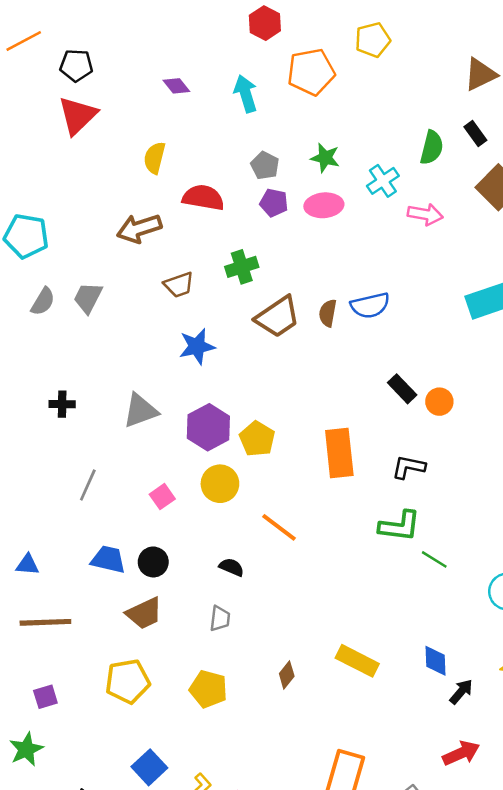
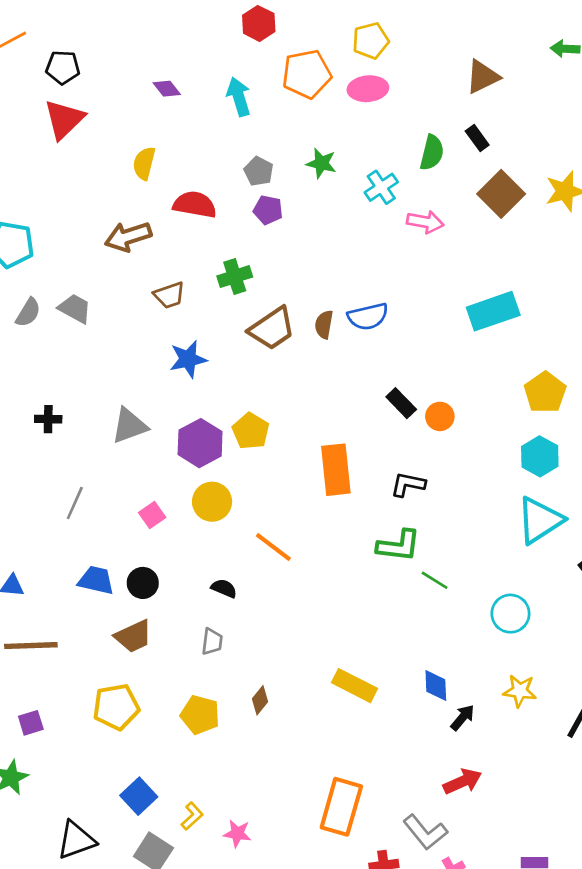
pink ellipse: (324, 205) -> (368, 89), moved
gray trapezoid: (88, 298) -> (75, 309), turned 92
yellow pentagon: (257, 439) -> (251, 431), moved
brown diamond: (287, 675) -> (260, 700), moved

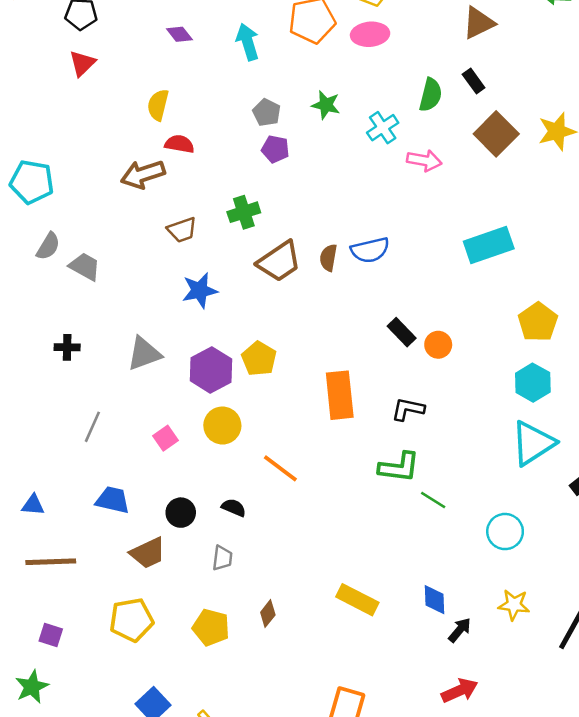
red triangle: (64, 119) -> (82, 63), size x0.7
red semicircle: (195, 205) -> (179, 144), moved, size x0.7
gray trapezoid: (75, 309) -> (85, 266), moved
black circle: (143, 583) -> (181, 513), moved
purple square: (31, 723) -> (51, 635), turned 35

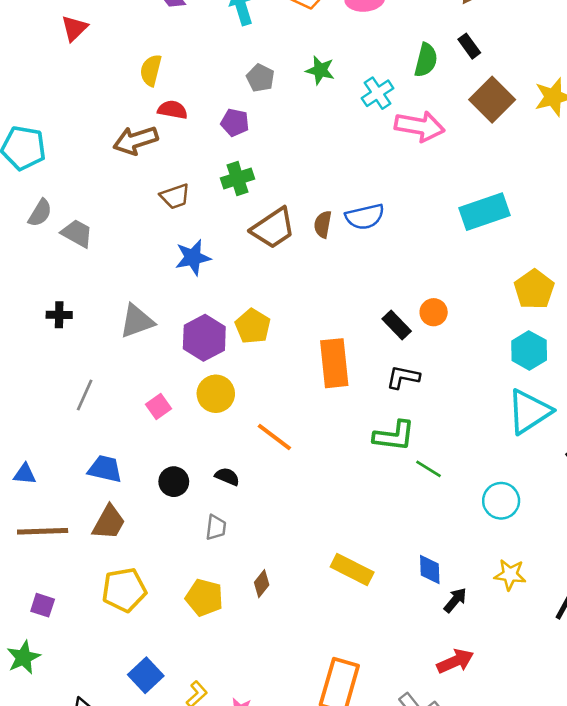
purple pentagon: (275, 149) -> (235, 122), moved
pink arrow: (424, 160) -> (420, 126), size x1.4
black rectangle: (402, 332) -> (397, 325), moved
brown trapezoid: (148, 553) -> (109, 522), moved, turned -36

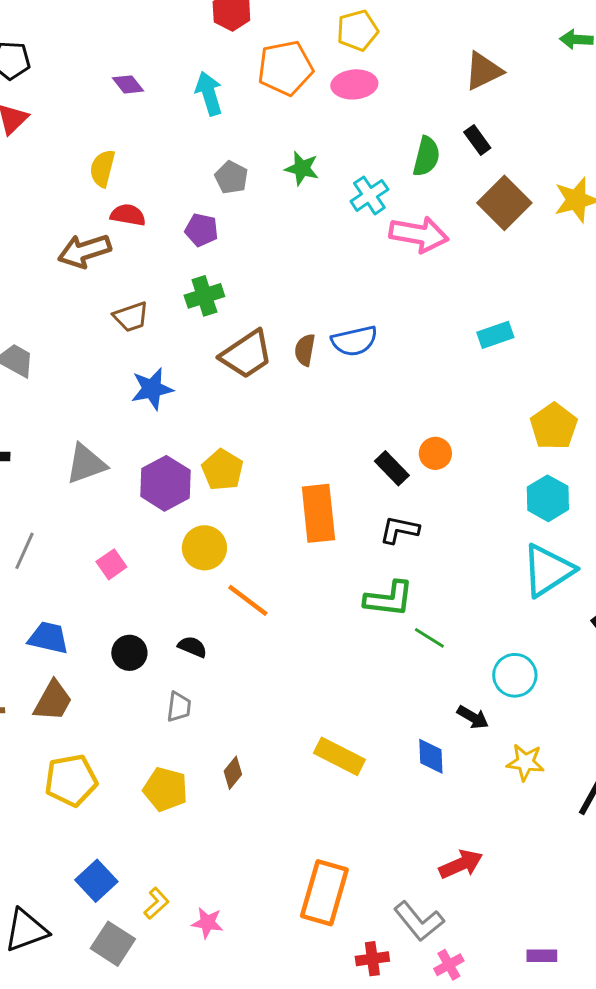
cyan rectangle: (485, 212) -> (495, 335), size x0.6
yellow circle: (216, 394) -> (204, 548), moved
black arrow: (455, 600) -> (473, 717), moved, turned 80

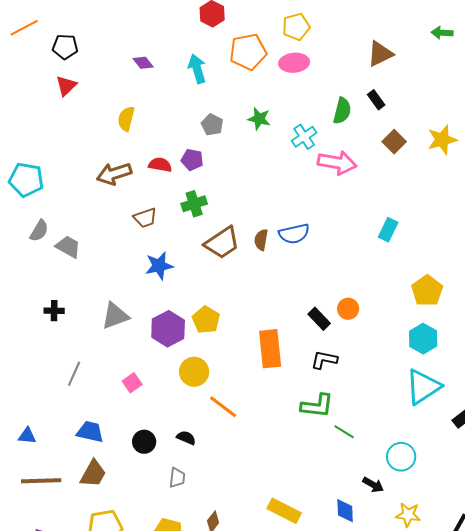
brown square: (504, 203) -> (394, 142), size x0.7
red semicircle: (128, 215) -> (160, 165), moved
cyan rectangle: (495, 335) -> (388, 230), turned -45

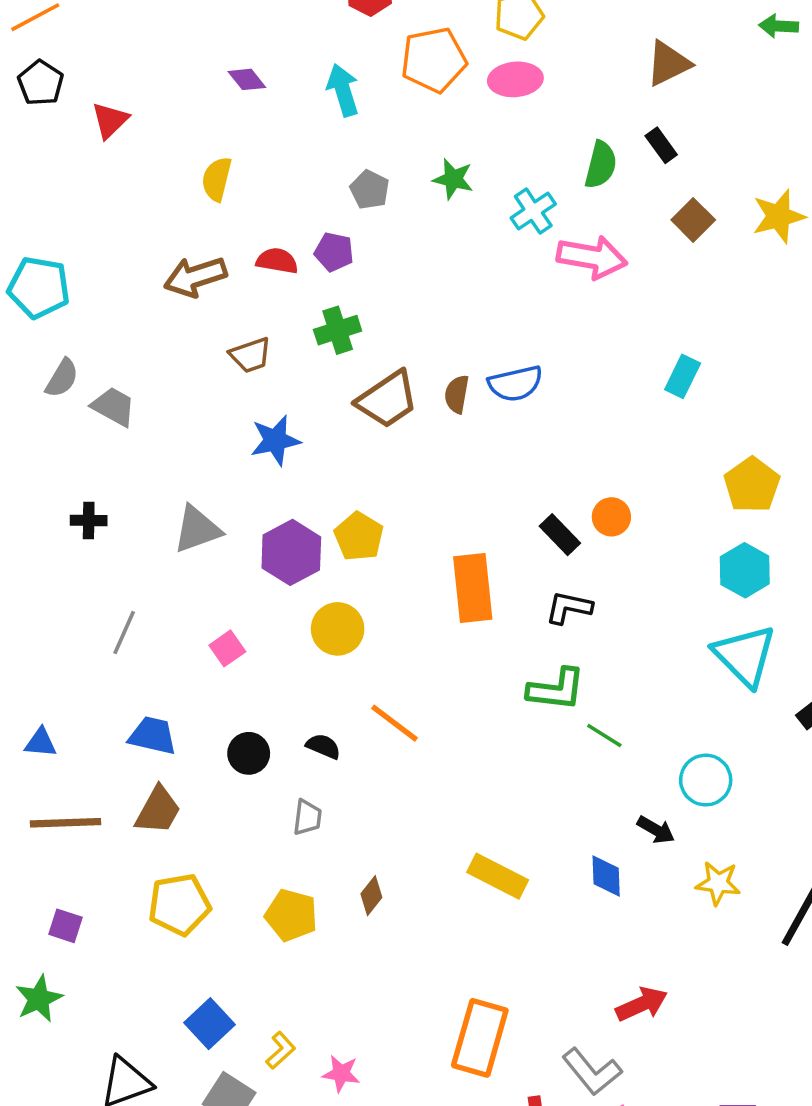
black pentagon: (65, 47) -> (41, 83), moved, turned 30
cyan triangle: (423, 387) -> (745, 656), turned -42
orange line: (223, 407) -> (394, 723), moved

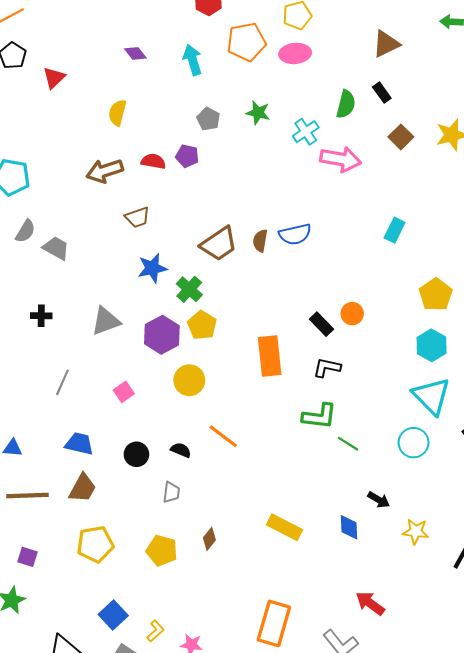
green cross: (338, 330) -> (189, 289), moved, turned -30
cyan circle: (706, 780) -> (414, 443), moved
red arrow: (642, 1004) -> (370, 603), turned -120

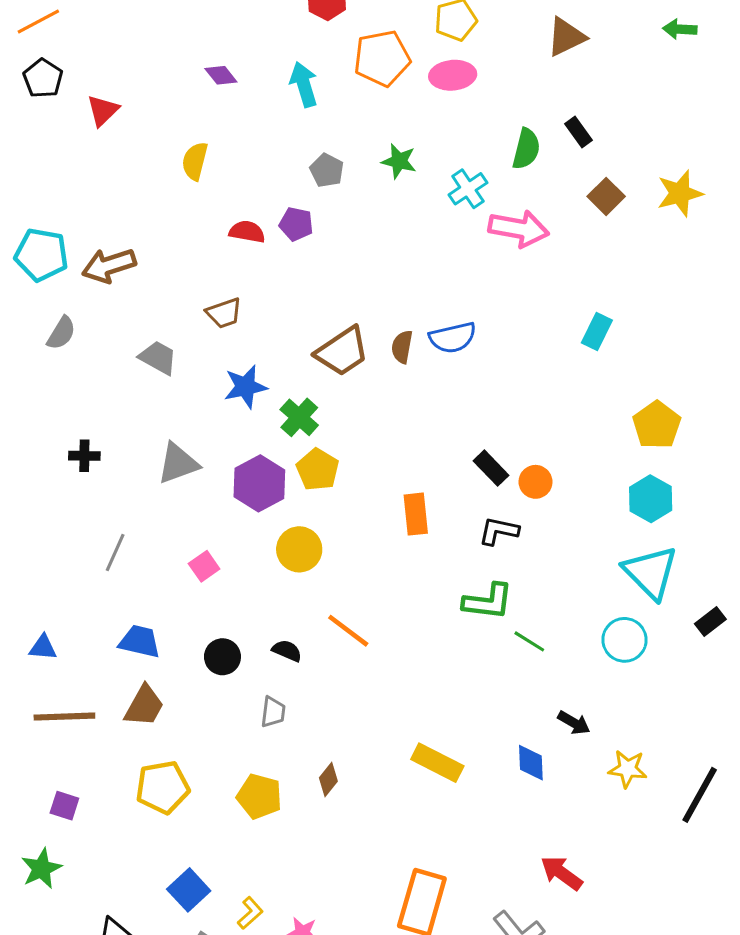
brown triangle: (386, 44) -> (566, 37), moved
brown arrow: (105, 171) -> (109, 265), moved
gray trapezoid: (56, 248) -> (158, 358), moved
orange circle: (352, 314) -> (536, 482), moved
orange rectangle: (270, 356) -> (416, 514), size x0.7

